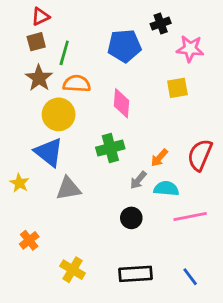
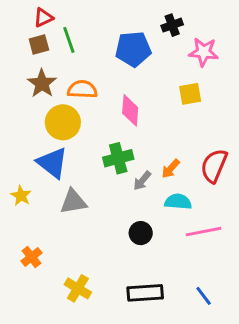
green line: (64, 53) -> (69, 40), moved, turned -35
gray arrow: (138, 180) -> (142, 181), moved

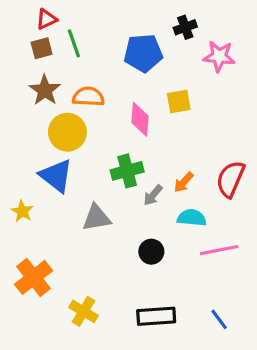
yellow square: (190, 94) -> (179, 102), moved
gray triangle: (73, 202) -> (96, 218), moved
orange cross: (31, 257) -> (33, 277), size x1.6

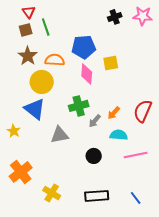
red triangle: (46, 19) -> (29, 12), turned -40
blue pentagon: (143, 53) -> (84, 47), moved
pink star: (219, 56) -> (143, 16), moved

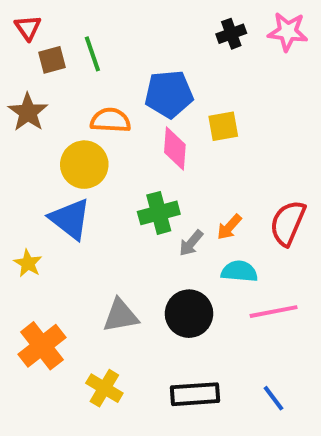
red triangle: (29, 12) -> (28, 28), moved
brown star: (28, 56) -> (28, 112), moved
gray triangle: (60, 135) -> (121, 316), moved
black circle: (94, 156) -> (189, 314), size x1.5

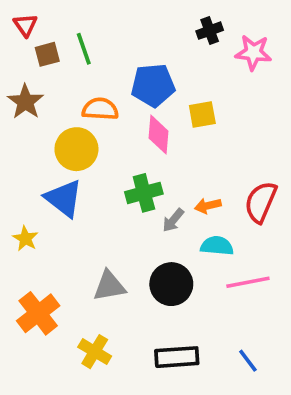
pink star: (288, 32) -> (253, 52), moved
orange arrow: (229, 227) -> (208, 206), turned 35

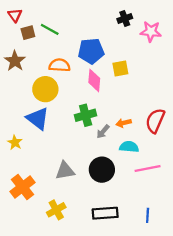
green line: (84, 49) -> (50, 29), turned -42
yellow cross: (95, 352) -> (56, 210), turned 30
blue line: (248, 361) -> (148, 215), turned 40

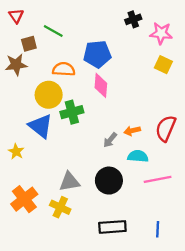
brown square: (28, 33) -> (29, 44), moved
brown star: (15, 61) -> (16, 65), turned 30
yellow square: (120, 69) -> (163, 65), moved, turned 35
green cross: (86, 115) -> (72, 112), moved
yellow cross: (56, 210) -> (60, 207), moved, turned -36

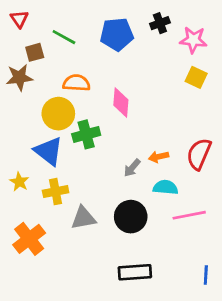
blue pentagon: (97, 54) -> (117, 34), moved
yellow cross: (60, 207) -> (56, 192), moved, turned -36
blue line: (158, 229) -> (206, 275), moved

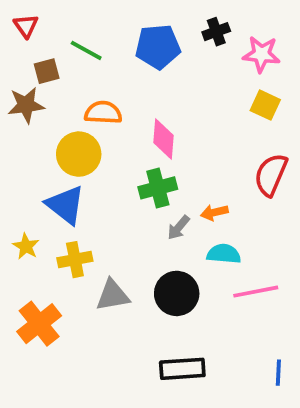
green cross: (86, 134) -> (158, 188), moved
red semicircle: (199, 154) -> (271, 175), moved

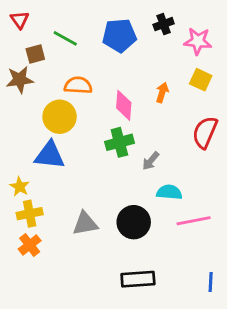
blue triangle: (66, 205) -> (50, 155), turned -32
orange arrow: (214, 212) -> (162, 92), moved, turned 120
gray arrow: (179, 228) -> (151, 161), moved
yellow cross: (75, 260) -> (30, 214), moved
orange cross: (39, 324) -> (30, 245), size x0.7

